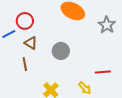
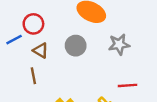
gray star: (107, 25) -> (119, 44), moved, turned 30
gray circle: (61, 51) -> (76, 46), moved

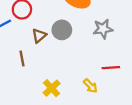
brown triangle: (41, 50) -> (39, 36), moved, turned 49

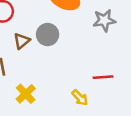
gray star: (103, 29) -> (104, 20), moved
yellow cross: (52, 88) -> (26, 94), moved

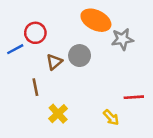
gray star: (104, 20) -> (122, 39), moved

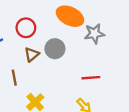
red circle: (35, 33) -> (26, 28), moved
red line: (134, 97) -> (91, 78), moved

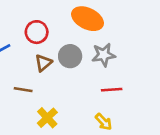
gray star: (94, 34) -> (104, 55), moved
brown line: (14, 78) -> (23, 90), turned -70

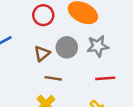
red circle: (37, 32) -> (43, 15), moved
brown line: (23, 90) -> (53, 78), moved

